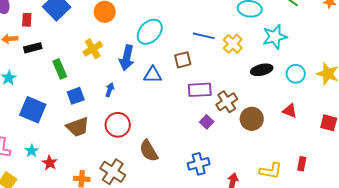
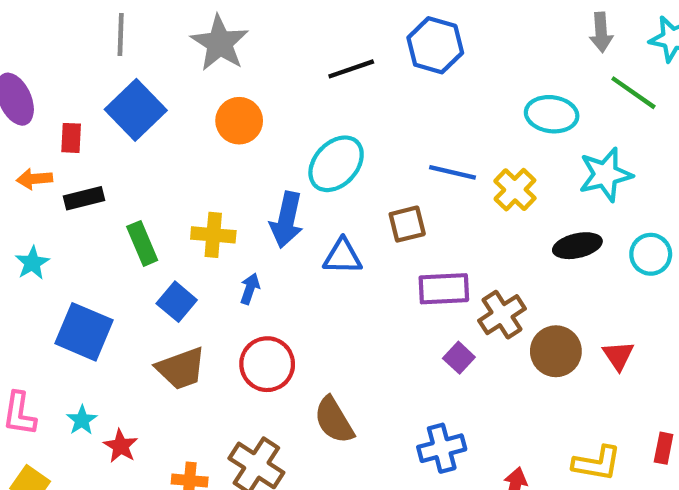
yellow cross: (93, 49) -> (213, 235), moved, turned 36
blue square: (76, 96) -> (177, 302), turned -30
red triangle: (290, 111) -> (618, 356), moved, turned 35

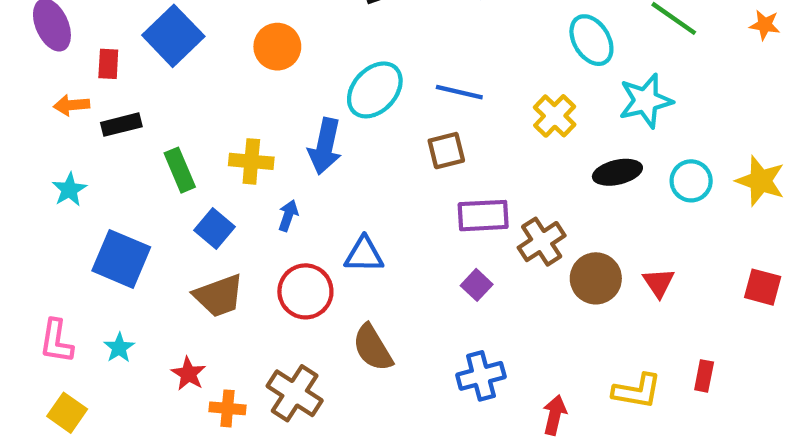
cyan ellipse: (552, 114) -> (591, 40), turned 51
blue line: (452, 172) -> (459, 92), moved
blue triangle: (343, 256) -> (364, 255), moved
purple square: (459, 358) -> (477, 285), moved
red star: (121, 446) -> (188, 374), moved

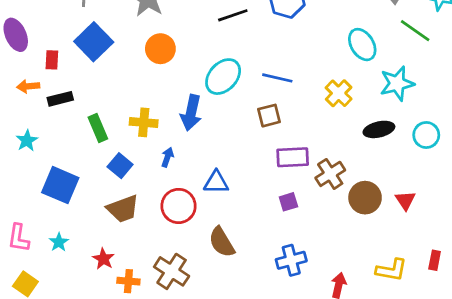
purple square: (477, 285) -> (288, 202), turned 30

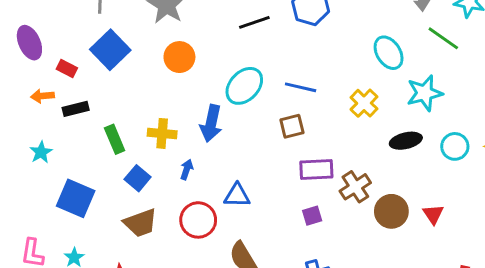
red rectangle: (52, 60) -> (67, 69), turned -66

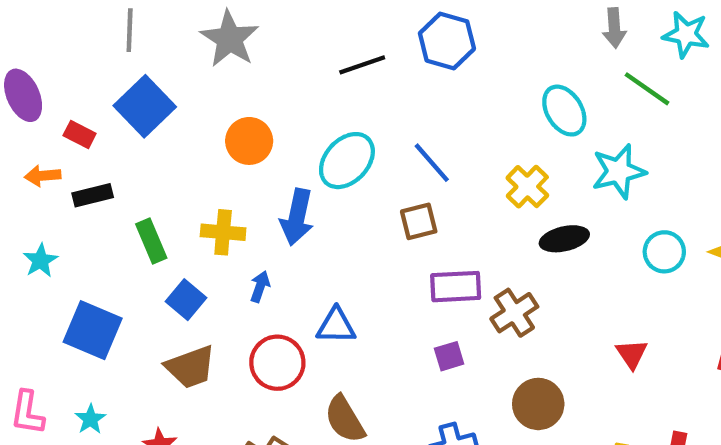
orange circle: (179, 57) -> (249, 141), moved
blue line: (301, 87) -> (432, 163), turned 36
black ellipse: (406, 141) -> (564, 239), moved
brown circle: (391, 211) -> (538, 404), moved

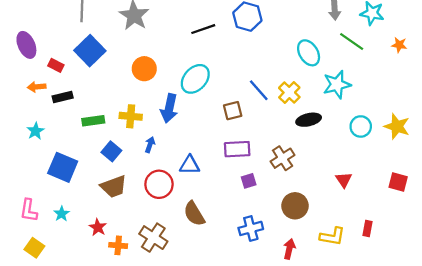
blue line: (432, 163) -> (259, 90), moved
green rectangle: (151, 241) -> (93, 121), turned -75
purple rectangle: (456, 287) -> (237, 149), moved

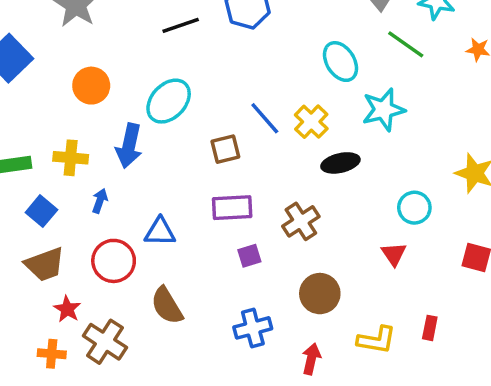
cyan circle: (361, 126) -> (414, 208), moved
red star: (98, 227) -> (67, 309), moved

